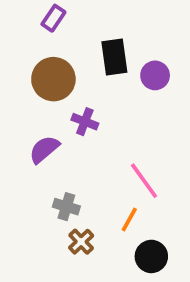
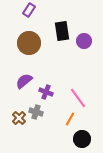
purple cross: (85, 122) -> (46, 92), moved
brown cross: (81, 242) -> (19, 118), moved

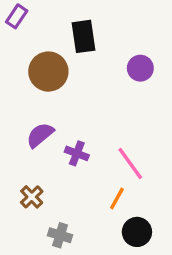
purple rectangle: (29, 10) -> (17, 16), moved
black rectangle: (62, 31) -> (83, 36), moved
gray cross: (36, 112) -> (60, 235), moved

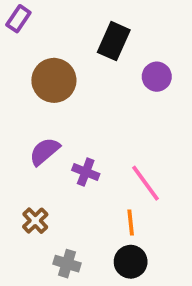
black rectangle: (83, 36) -> (114, 41), moved, turned 32
orange line: (117, 199) -> (131, 222), turned -35
black circle: (137, 232) -> (131, 262), moved

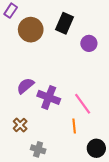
brown circle: (54, 80) -> (31, 30), moved
purple cross: (86, 172) -> (49, 97), size x1.5
black circle: (131, 262) -> (96, 148), moved

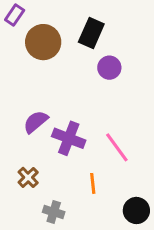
purple circle: (89, 43) -> (109, 68), moved
orange line: (74, 126) -> (93, 183), moved

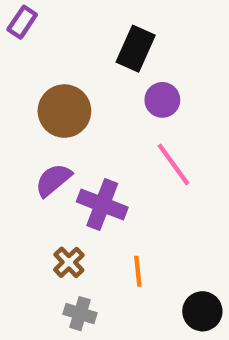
brown circle: (43, 42) -> (64, 111), moved
pink line: (117, 147) -> (173, 164), moved
brown cross: (28, 177) -> (69, 262), moved

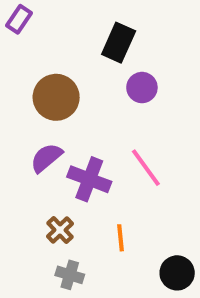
pink line: (173, 164) -> (146, 168), moved

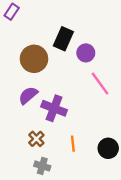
black rectangle: (119, 43) -> (63, 39), moved
pink line: (146, 168) -> (100, 84), moved
black circle: (177, 273) -> (108, 148), moved

